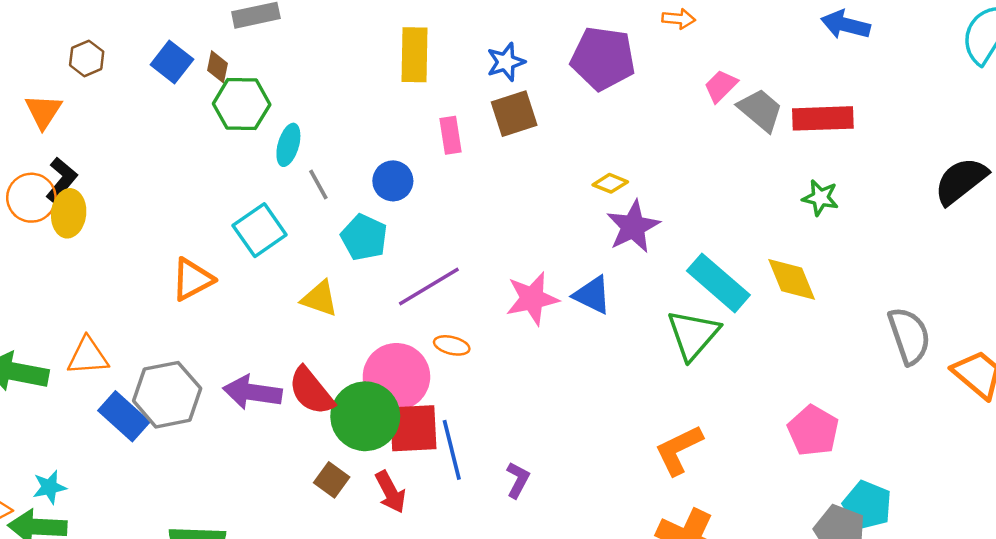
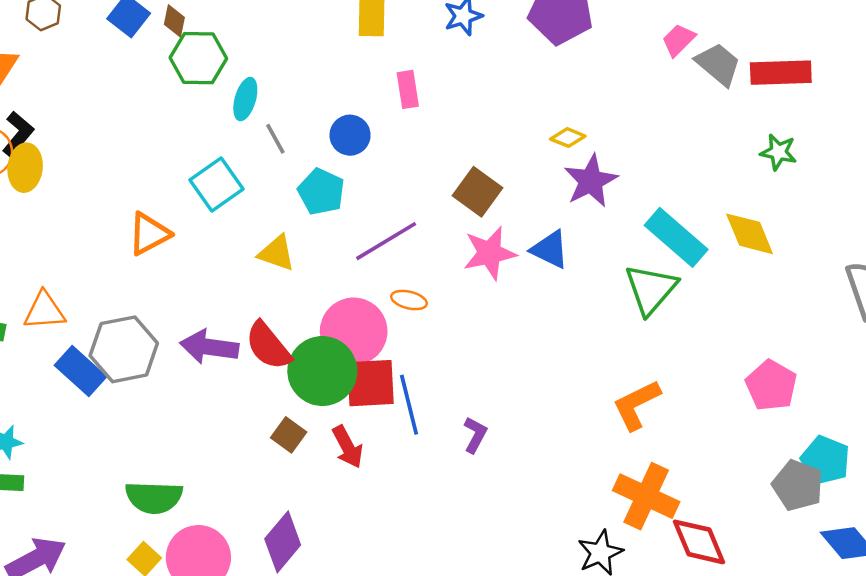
brown square: (514, 114) -> (478, 192), moved, turned -36

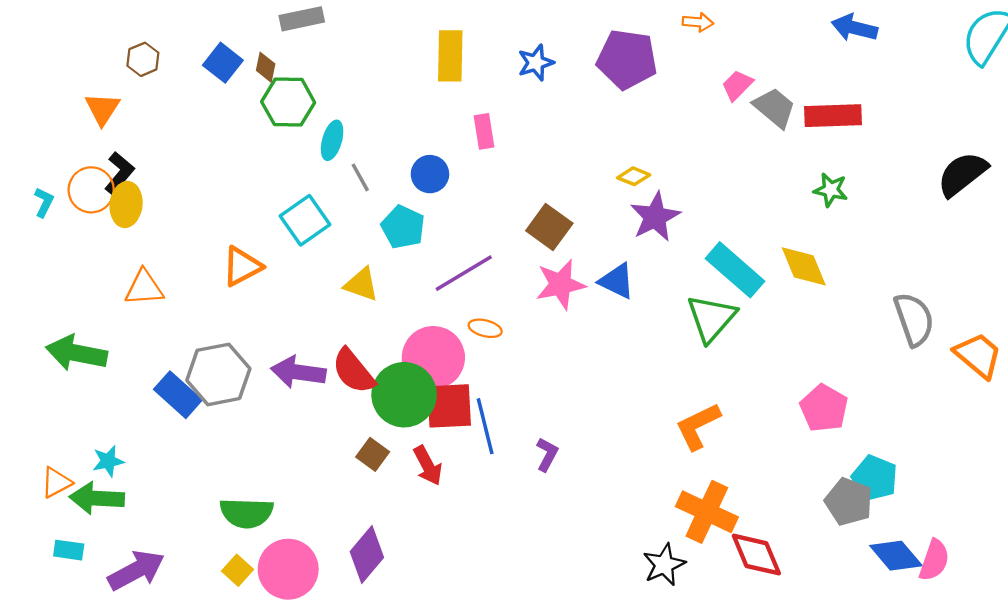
orange triangle: (44, 311) -> (144, 288), moved

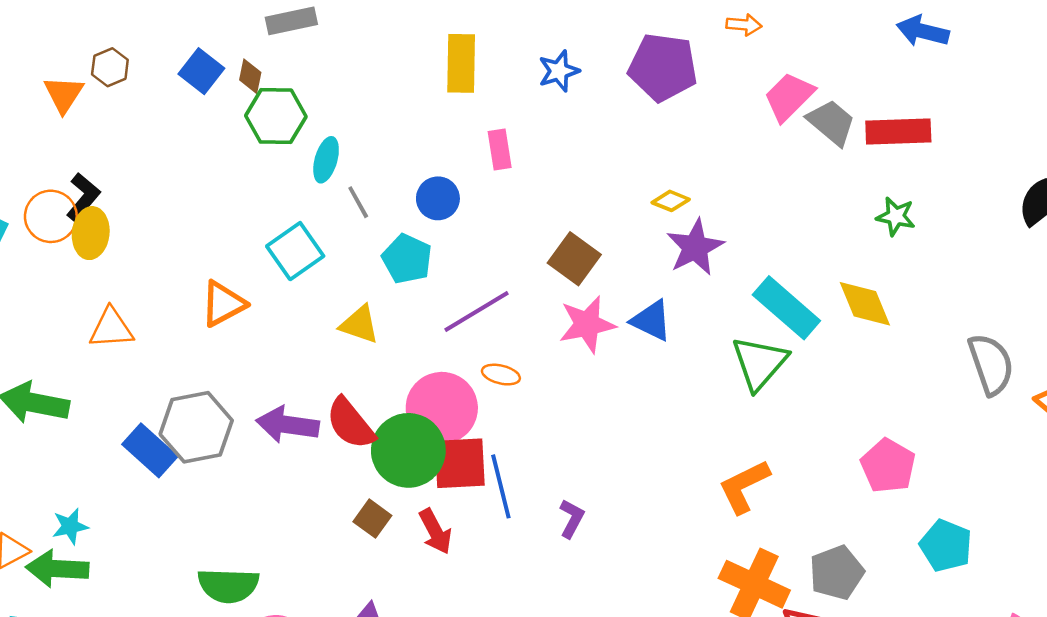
pink trapezoid: (737, 85) -> (789, 97), size x1.4
orange triangle: (102, 109) -> (64, 94), moved
gray pentagon: (849, 502) -> (837, 573), moved, turned 30

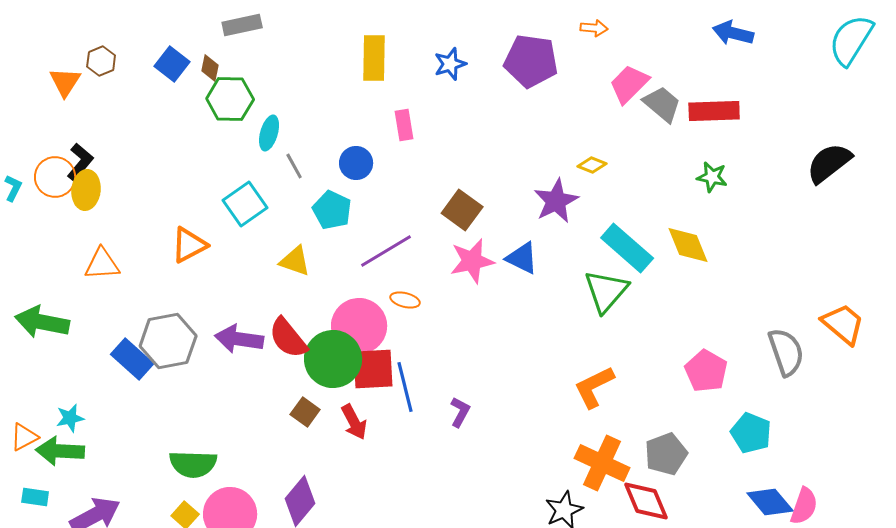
yellow diamond: (671, 201) -> (592, 165), moved
gray semicircle: (991, 364) -> (786, 352), moved

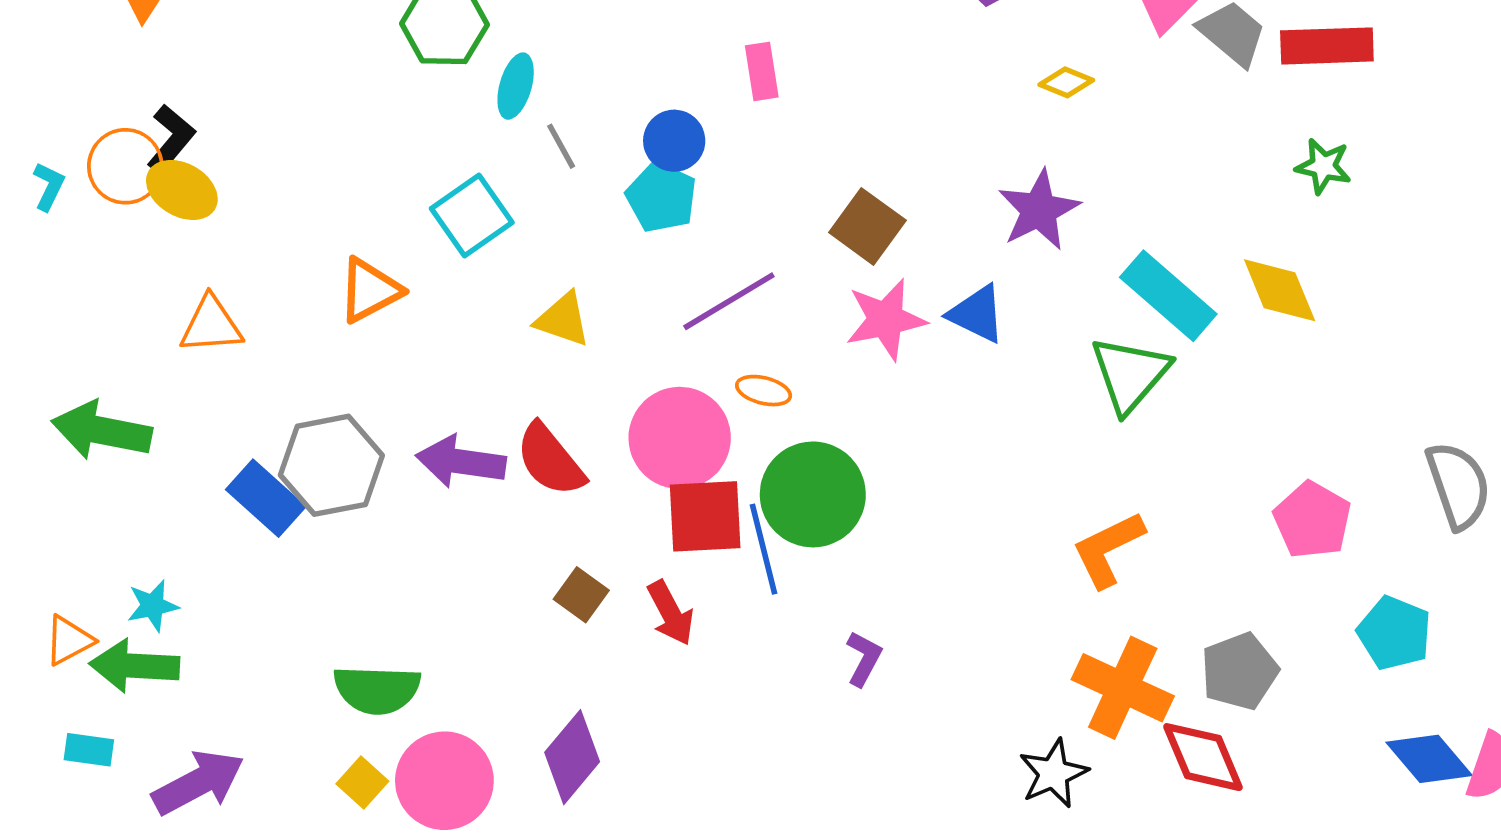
yellow diamond: (592, 165) -> (1066, 82), moved
yellow ellipse: (86, 190) -> (182, 190), turned -66
cyan pentagon: (332, 210) -> (661, 197), moved
green circle: (333, 359) -> (813, 494), moved
purple L-shape: (460, 412) -> (864, 659), moved

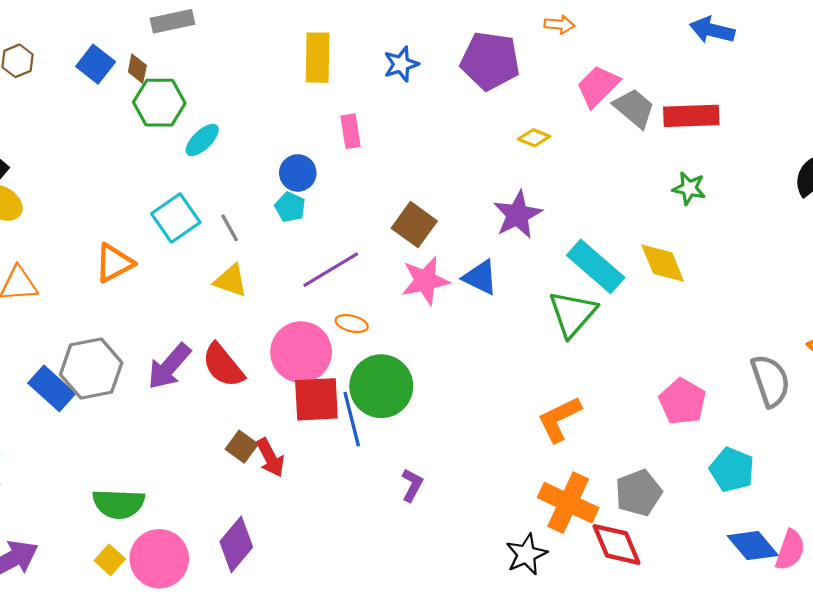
cyan ellipse: (516, 86) -> (202, 140), turned 30
gray line: (561, 146) -> (230, 228), moved
cyan pentagon: (661, 197) -> (290, 207), size x0.7
purple arrow: (461, 462) -> (169, 366), turned -57
red arrow: (671, 613) -> (270, 458), moved

